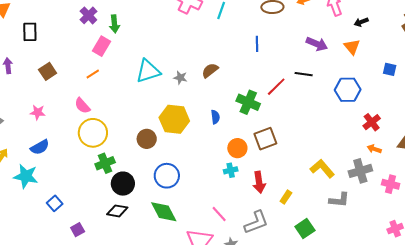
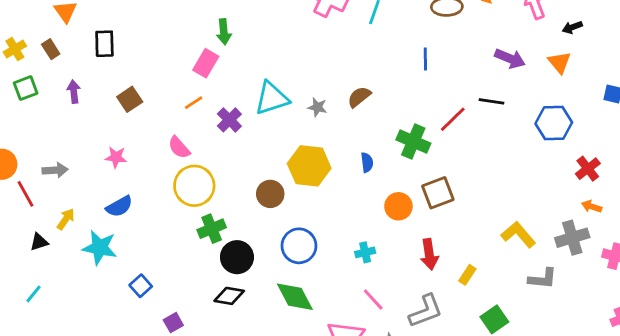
purple cross: (88, 15) -> (229, 120), moved
cyan cross: (231, 170) -> (365, 252), moved

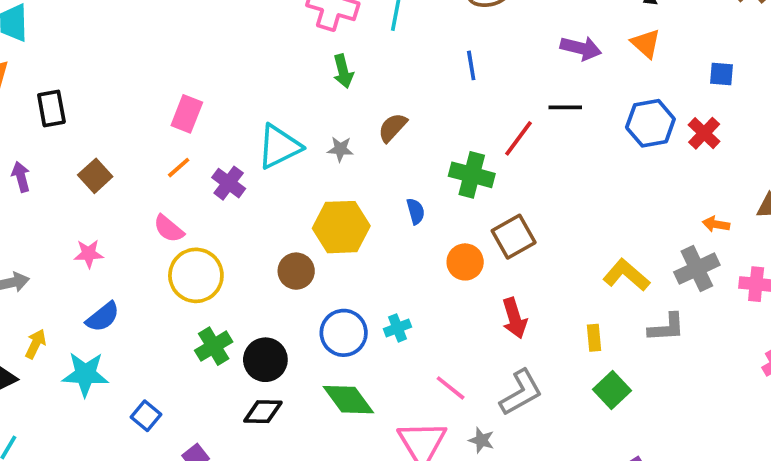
green arrow: (224, 32) -> (343, 71), moved
red cross: (588, 169) -> (704, 133), moved
green cross: (212, 229) -> (214, 346), moved
cyan cross: (365, 252) -> (397, 328), moved
yellow rectangle: (467, 275) -> (594, 338), moved, turned -30

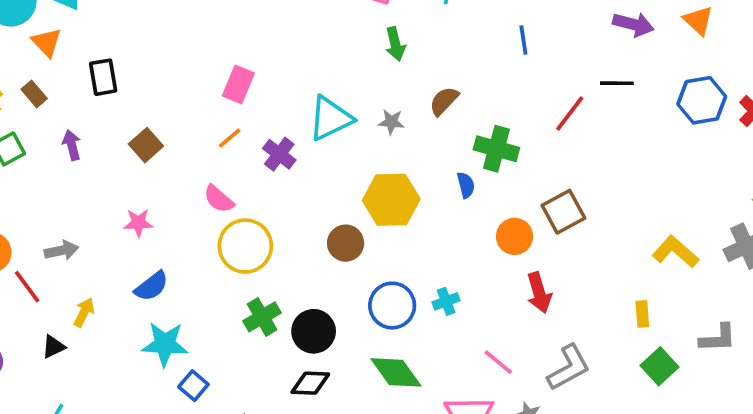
green cross: (472, 175) -> (496, 149), moved
red arrow: (514, 318) -> (539, 293), moved
gray L-shape: (666, 328) -> (718, 338), moved
cyan star: (85, 374) -> (165, 344), moved

